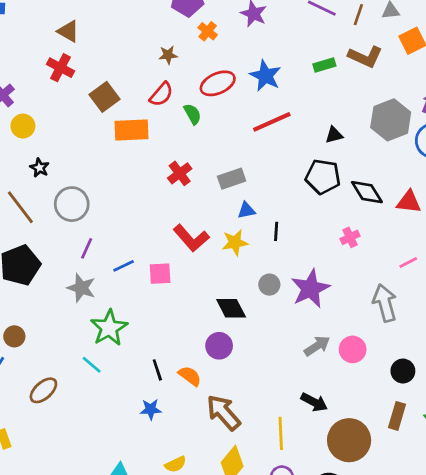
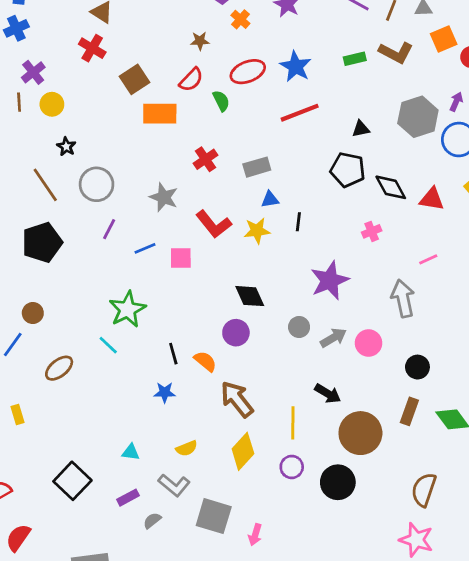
gray circle: (269, 285) -> (299, 327), moved
gray star: (81, 288) -> (164, 197), moved

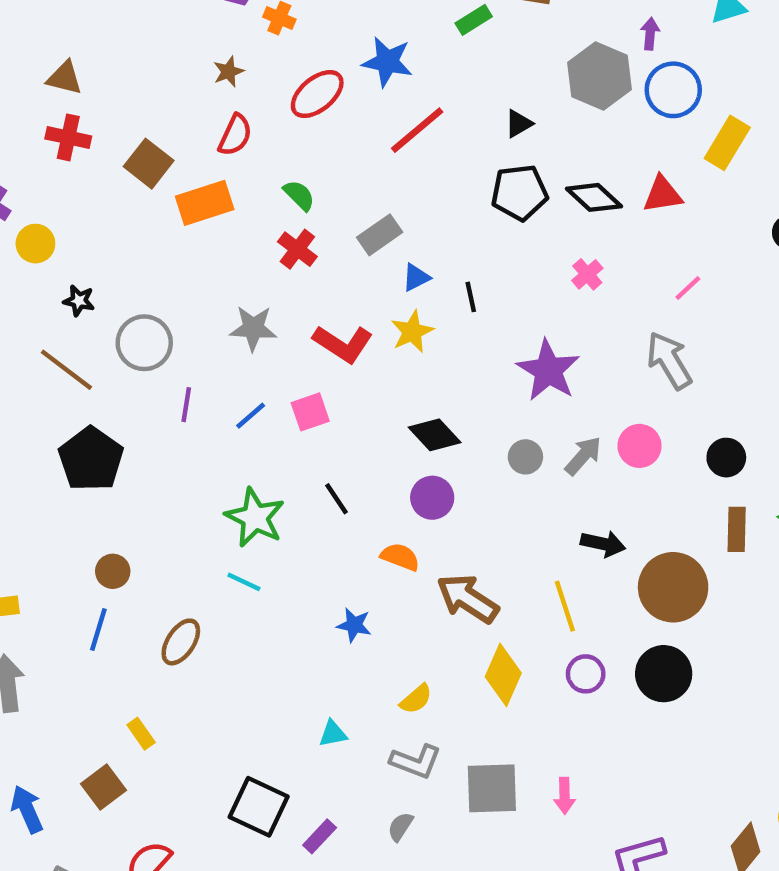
green semicircle: (221, 101) -> (299, 195), moved
black line: (173, 354) -> (336, 499), moved
blue star: (165, 392) -> (354, 625), turned 30
purple rectangle: (128, 498) -> (320, 836), moved

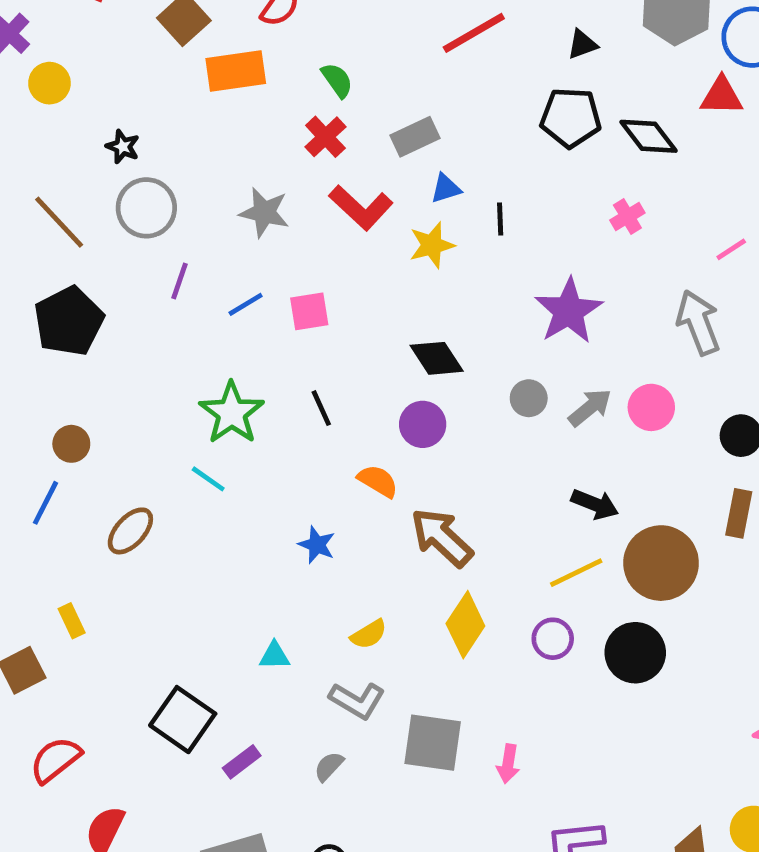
red triangle: (663, 194) -> (722, 96), moved
black star: (79, 301) -> (123, 147), moved
red L-shape: (343, 344) -> (361, 208), moved
yellow line: (565, 606) -> (576, 573), moved, turned 72

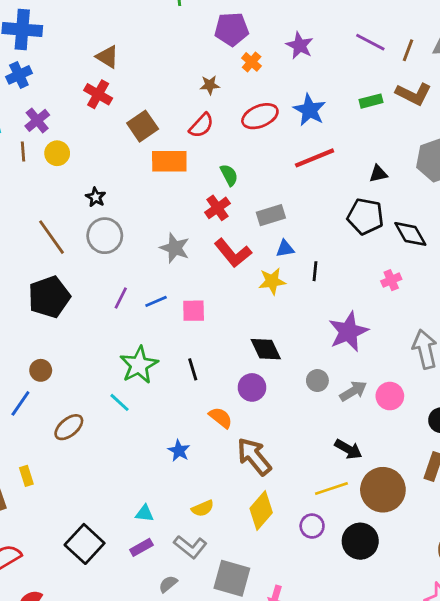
purple line: (180, 281) -> (121, 298), moved
purple rectangle: (242, 762) -> (141, 547), moved

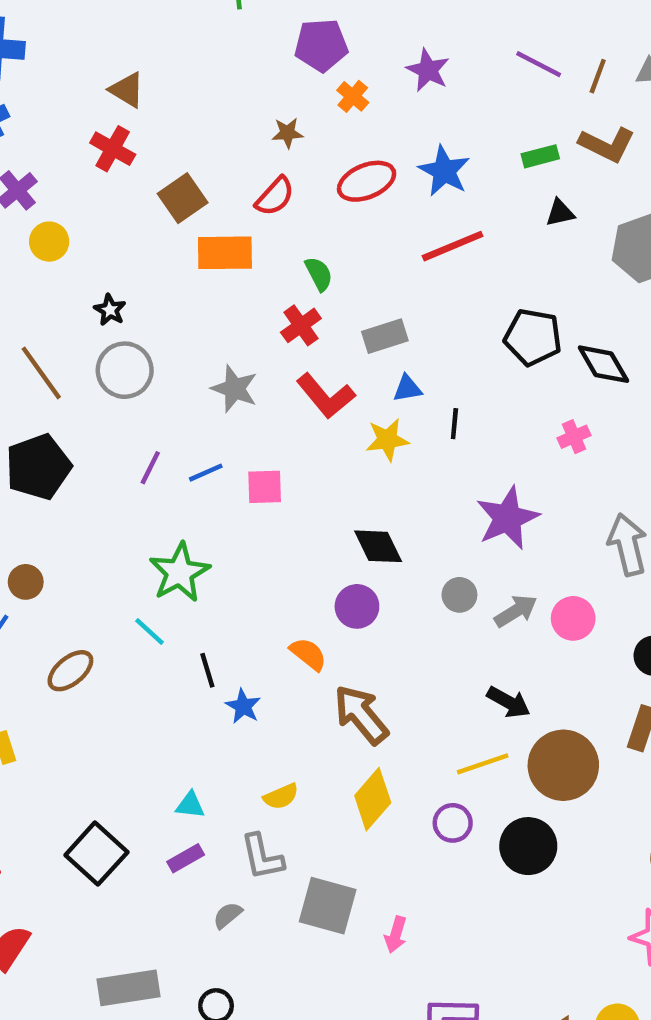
black triangle: (378, 174) -> (560, 213), moved
black line: (193, 369) -> (207, 670), moved
gray L-shape: (190, 547) -> (262, 857), turned 40

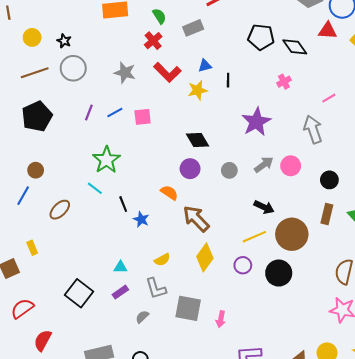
yellow circle: (49, 242) -> (32, 37), moved
gray rectangle: (385, 336) -> (193, 28), moved
brown line: (41, 373) -> (35, 73), turned -68
gray circle: (459, 595) -> (229, 170), moved

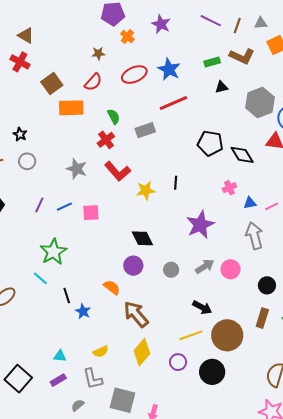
blue triangle: (205, 66) -> (250, 203), moved
gray circle: (73, 68) -> (27, 161), size x0.7

